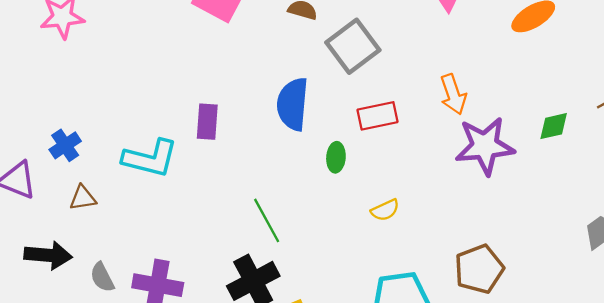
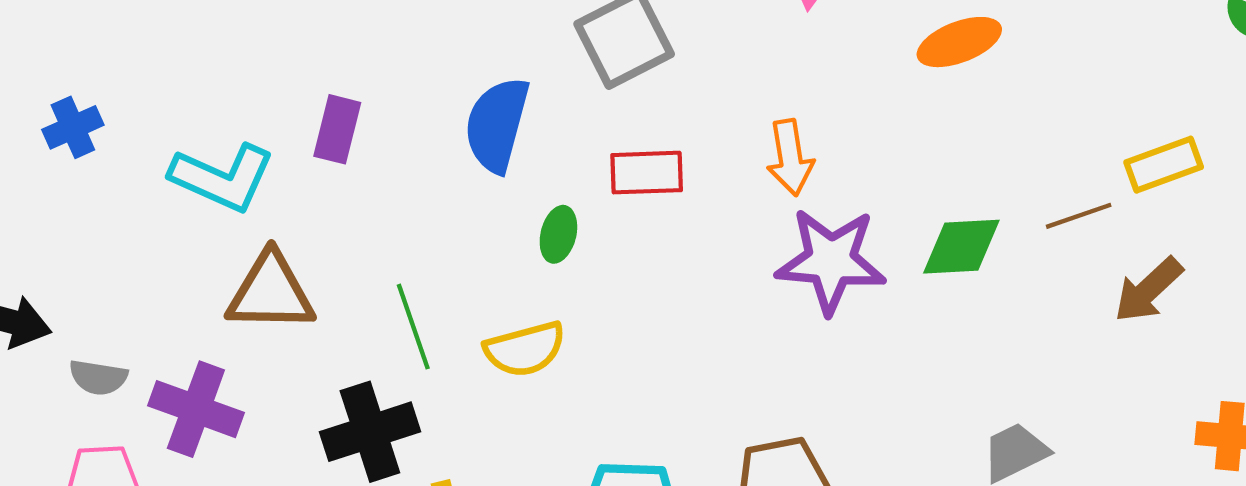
green diamond: (554, 126) -> (961, 247), size x1.4
brown triangle: (83, 198) -> (271, 292), moved, size x1.8
yellow semicircle: (385, 210) -> (525, 349), moved, size x1.5
gray semicircle: (102, 277) -> (98, 377), turned -64

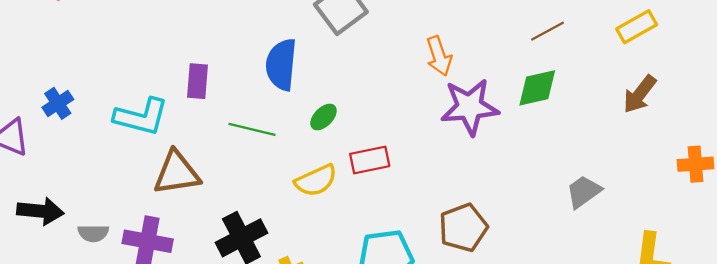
red rectangle: (647, 173) -> (370, 160), moved
brown line: (1079, 216) -> (548, 31), moved
green ellipse: (558, 234) -> (323, 117), turned 40
green line: (413, 327) -> (252, 129), moved, turned -48

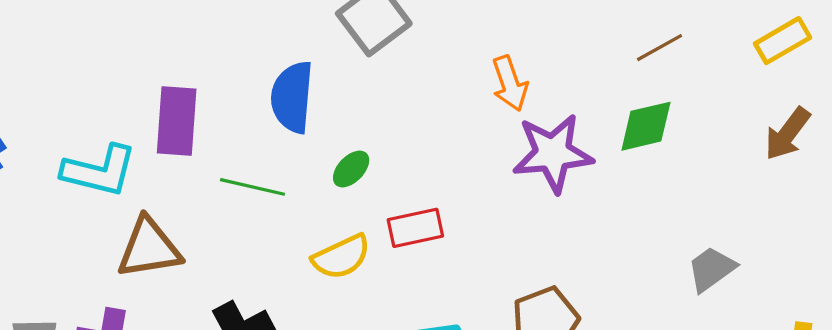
purple rectangle: (197, 81) -> (177, 121), size x1.4

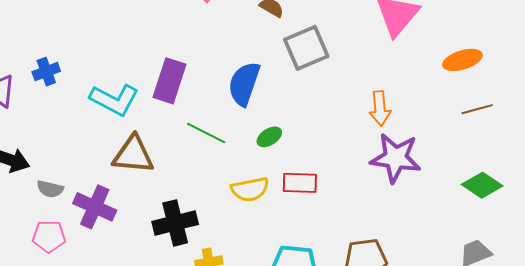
green diamond: (646, 126) -> (482, 185), moved, turned 33

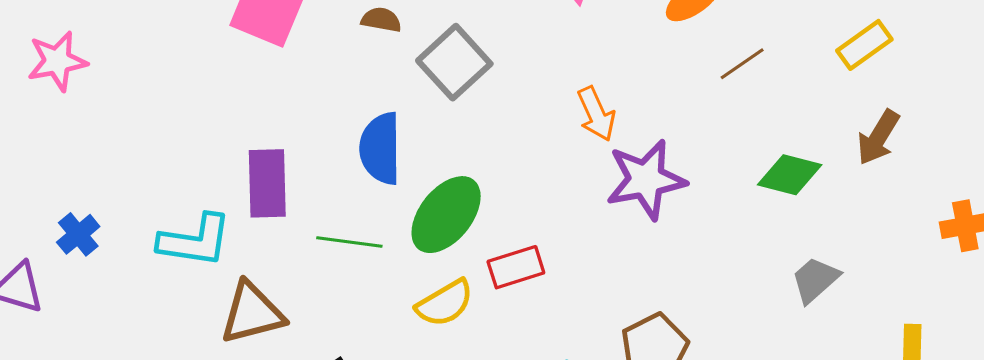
green ellipse: (269, 137) -> (446, 215), size x2.0

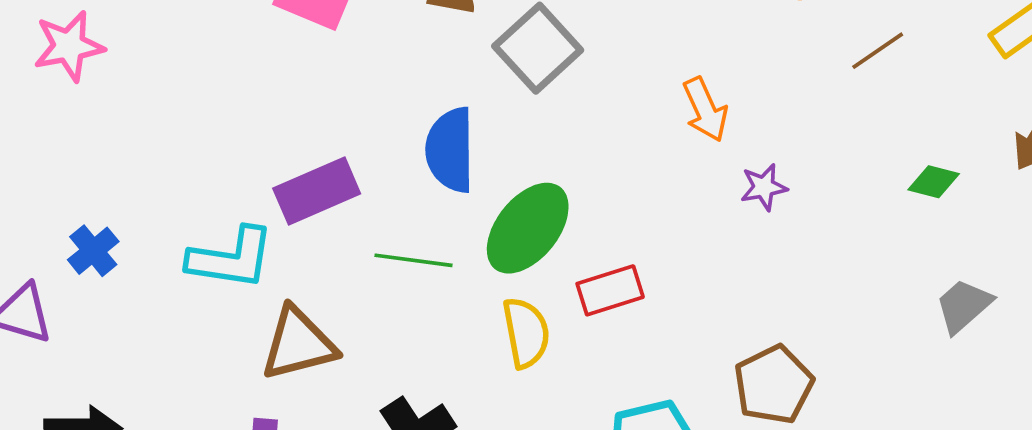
green diamond: (790, 175) -> (934, 182), size x0.7
purple star: (646, 180) -> (764, 187), size x0.5
purple rectangle: (267, 183) -> (317, 191), turned 68
yellow semicircle: (445, 303) -> (526, 333), turned -70

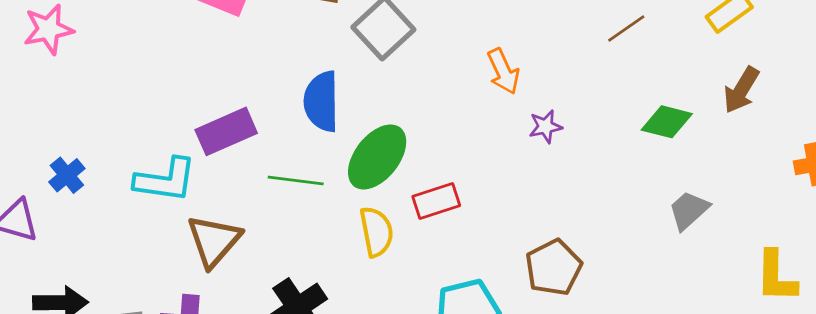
green diamond: (934, 182) -> (667, 122), size x1.4
brown triangle: (298, 344) -> (214, 241), turned -34

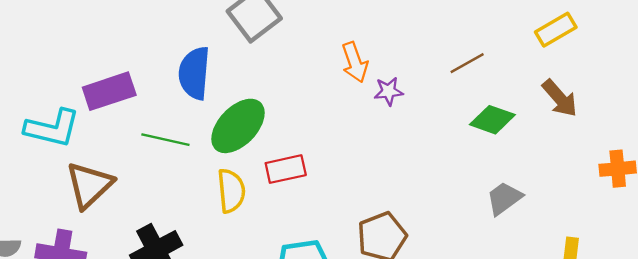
brown line: (626, 28) -> (467, 63), moved
brown arrow: (741, 90) -> (560, 98), turned -78
purple star: (545, 127) -> (389, 91), moved

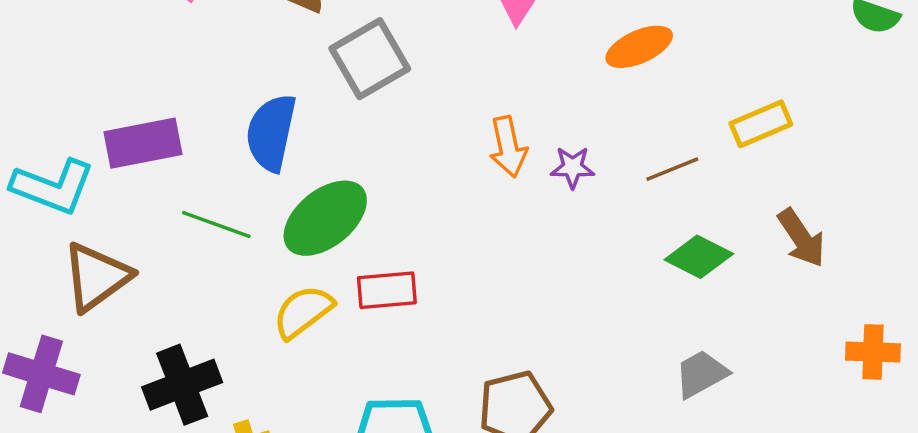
yellow rectangle: (556, 30) -> (761, 124), moved
purple star: (389, 91) -> (573, 167), moved
yellow semicircle: (231, 191) -> (303, 312), turned -129

